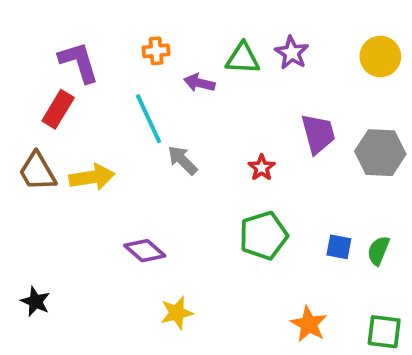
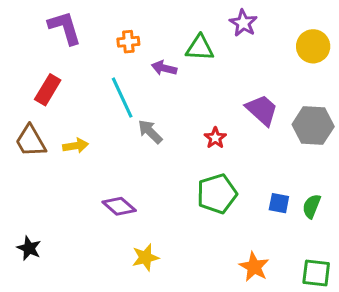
purple star: (292, 53) -> (243, 23), moved
purple L-shape: (79, 62) -> (65, 28), moved
purple trapezoid: (318, 134) -> (262, 110), turned -33
yellow arrow: (92, 177) -> (76, 146), size x0.7

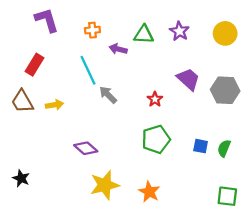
purple star: (243, 23) -> (179, 31), moved
yellow star: (145, 257) -> (105, 185), size x1.5
orange star: (254, 267) -> (149, 192), moved

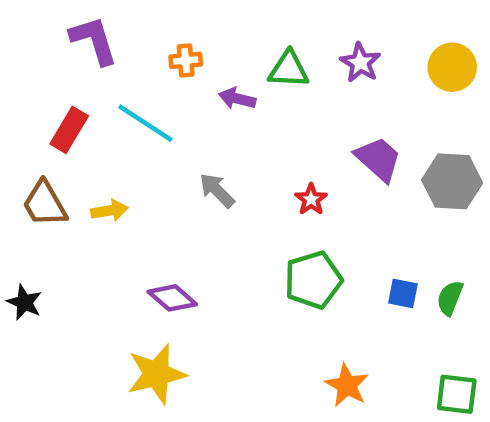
cyan line: (88, 70) -> (145, 123), moved, turned -32
black star: (21, 178) -> (24, 302), moved
yellow star: (105, 185) -> (157, 374), moved
orange star: (149, 192) -> (347, 385), moved

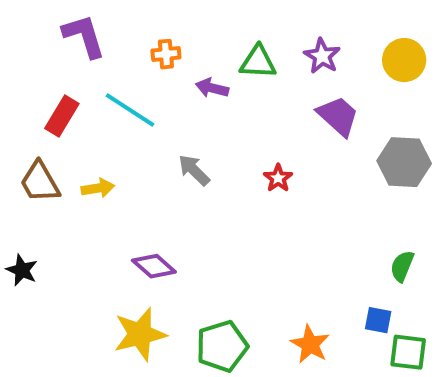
purple trapezoid: (378, 159) -> (338, 116), moved
green pentagon: (313, 280) -> (222, 346), moved
blue square: (403, 293) -> (378, 320), moved

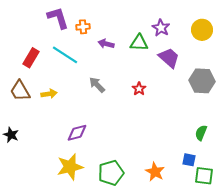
purple L-shape: (84, 36) -> (58, 18), moved
green triangle: (258, 62) -> (139, 43), moved
purple diamond: (154, 266) -> (77, 133), turned -55

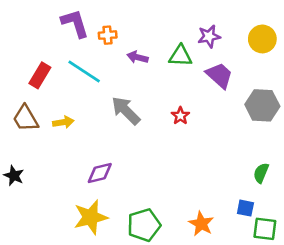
purple star: (161, 28) -> (209, 36), turned 30
gray arrow: (97, 85) -> (126, 111), size x1.4

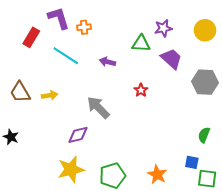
purple arrow: (137, 57) -> (107, 62), moved
red rectangle: (40, 75) -> (31, 37), moved
gray arrow: (126, 111) -> (98, 107), moved

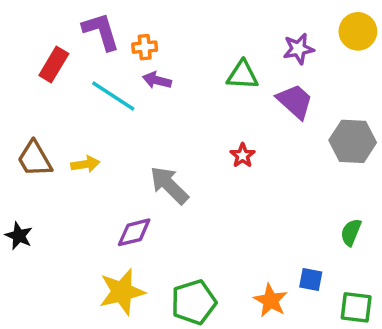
purple star: (163, 28) -> (298, 49), moved
yellow circle: (205, 30) -> (358, 31), moved
purple arrow: (107, 62) -> (157, 80), moved
blue square: (192, 162) -> (311, 279), moved

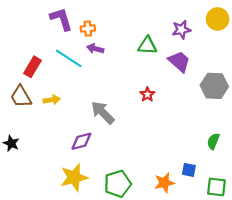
red rectangle: (54, 65) -> (33, 67), moved
orange star: (271, 300) -> (164, 183), turned 30

